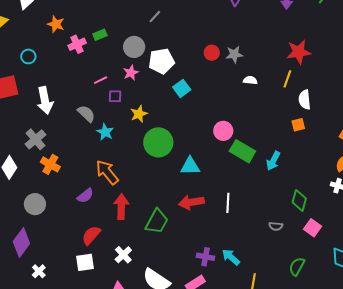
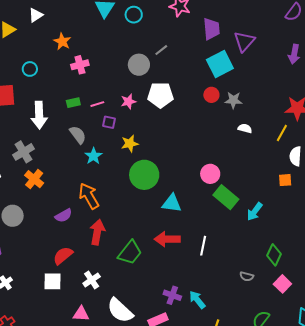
green rectangle: (100, 35) -> (73, 103), moved
gray circle: (134, 47) -> (139, 65), moved
cyan square: (182, 88) -> (220, 64), moved, size x1.5

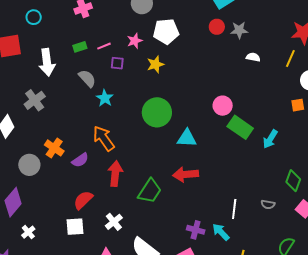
yellow star: (130, 144) -> (155, 64), moved
orange cross: (34, 179) -> (54, 148), moved
white line: (203, 246) -> (234, 209), moved

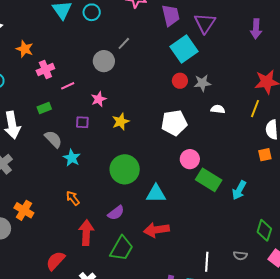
white pentagon: (166, 31) -> (174, 123), moved
pink line: (104, 46) -> (68, 86), moved
orange arrow: (104, 138) -> (73, 198), size x0.6
purple semicircle: (80, 160) -> (116, 213), moved

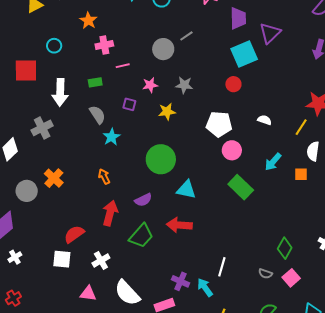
gray star: (202, 83) -> (184, 85), moved
pink circle: (190, 159) -> (232, 150), moved
cyan arrow: (239, 190) -> (273, 162), moved
gray semicircle: (240, 256) -> (265, 274), moved

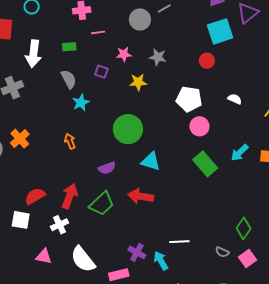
cyan arrow: (273, 162) -> (240, 153), moved
red arrow: (110, 213) -> (70, 196), moved
white line: (222, 267) -> (179, 242), turned 66

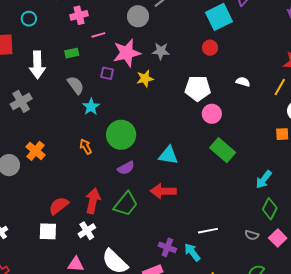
pink star: (124, 54) -> (127, 53), size x1.8
green circle: (128, 129) -> (121, 135), moved
cyan arrow: (240, 153) -> (264, 180), moved

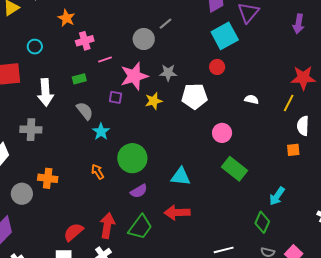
white pentagon: (198, 88) -> (195, 96), moved
gray cross: (21, 101) -> (31, 130), turned 35
orange cross: (35, 151) -> (48, 178), turned -30
green diamond: (270, 209) -> (262, 222), moved

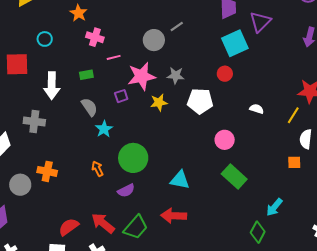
pink cross: (85, 41) -> (95, 37), turned 30
purple square: (116, 97) -> (121, 96), turned -32
purple semicircle: (139, 191) -> (126, 191), moved
red arrow: (107, 226) -> (103, 223), turned -65

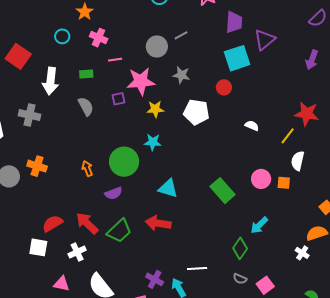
cyan circle: (45, 39) -> (62, 36), moved
red square: (17, 64) -> (18, 56), turned 30
gray star: (176, 76) -> (181, 75), moved
cyan star: (104, 129) -> (153, 142), moved, turned 30
pink circle: (225, 140) -> (261, 179), moved

